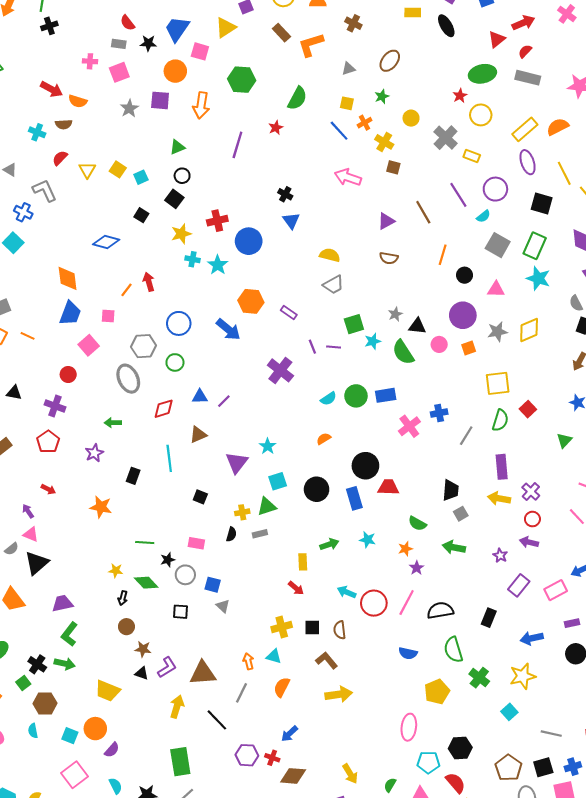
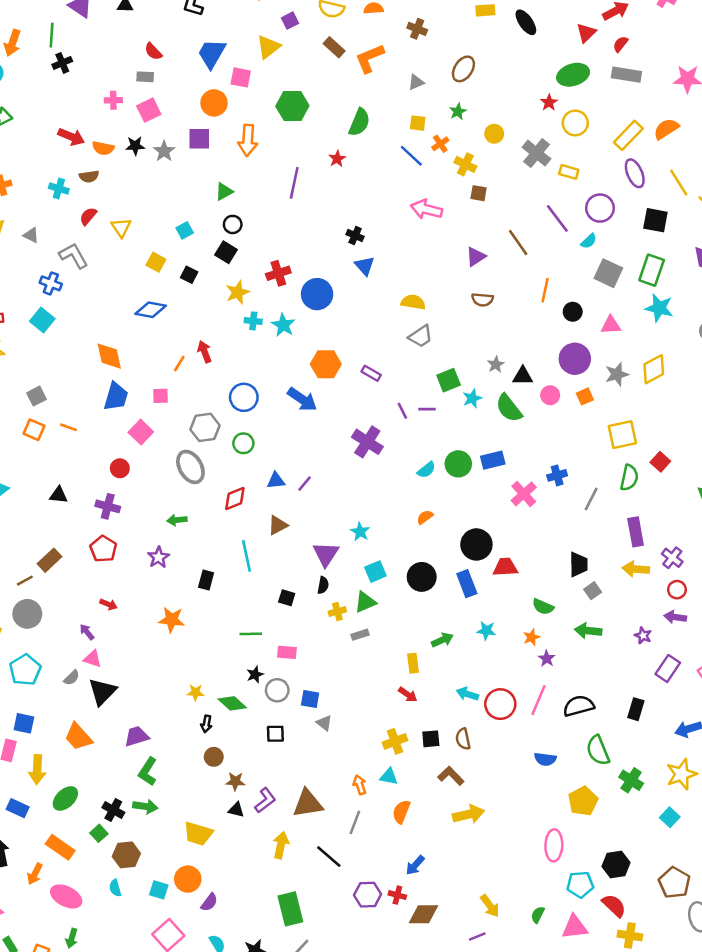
black star: (148, 43) -> (135, 146), moved
yellow square: (118, 169) -> (156, 262), moved
black semicircle: (231, 534) -> (323, 585), moved
green line: (145, 542) -> (251, 634), moved

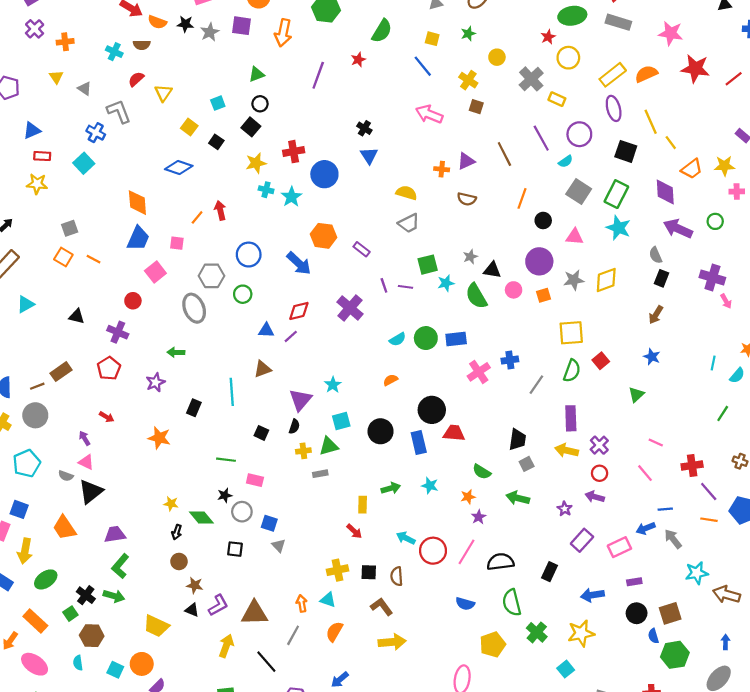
orange cross: (440, 144) -> (442, 169), moved, turned 32
red diamond: (235, 498) -> (299, 311), moved
gray semicircle: (72, 678) -> (66, 476), turned 56

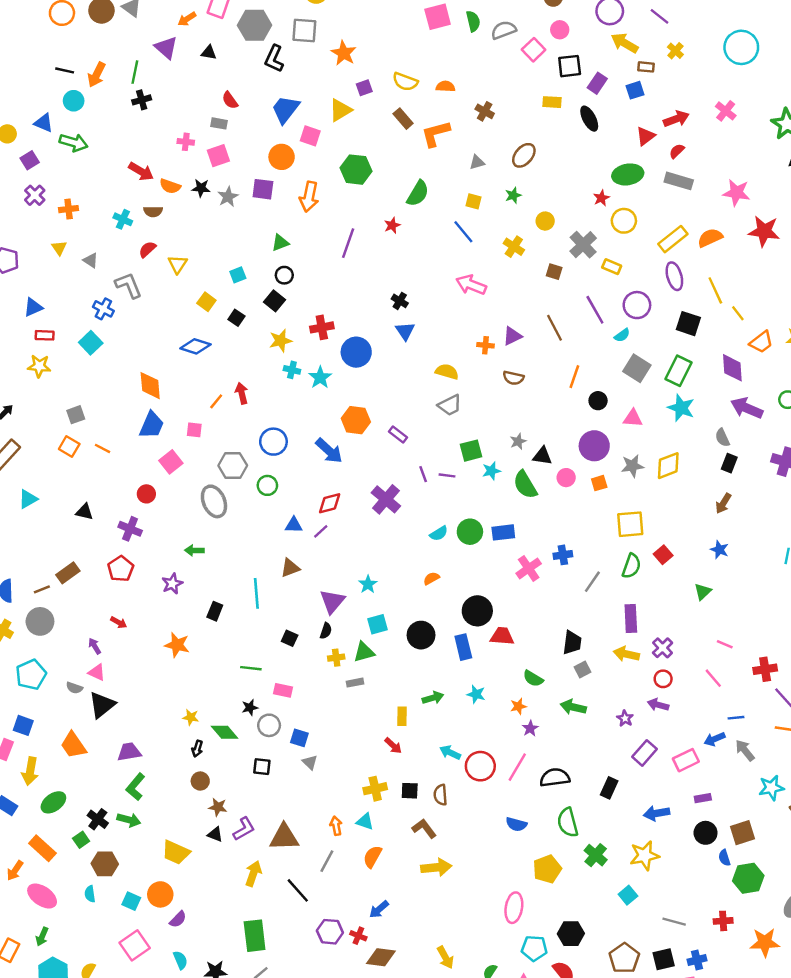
brown square: (476, 107) -> (554, 272), moved

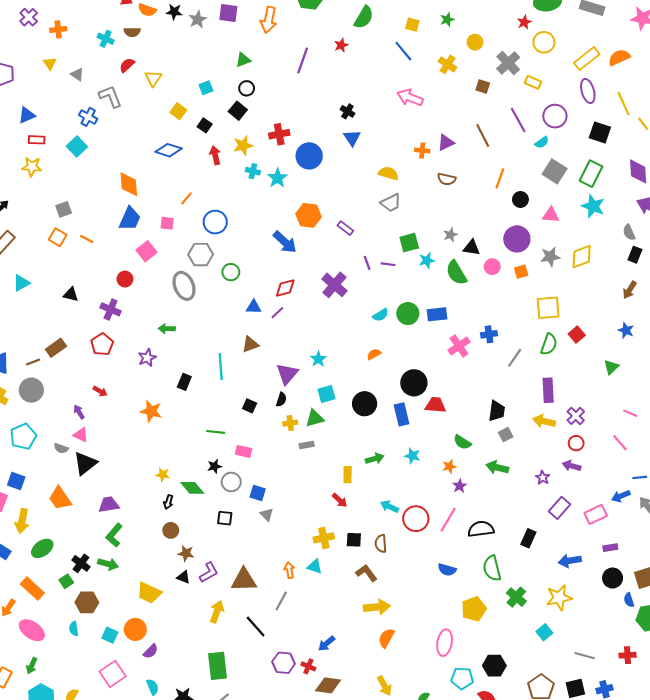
red arrow: (242, 393) -> (215, 155), moved
blue circle: (273, 442) -> (215, 222), moved
orange semicircle: (372, 857) -> (386, 638), moved

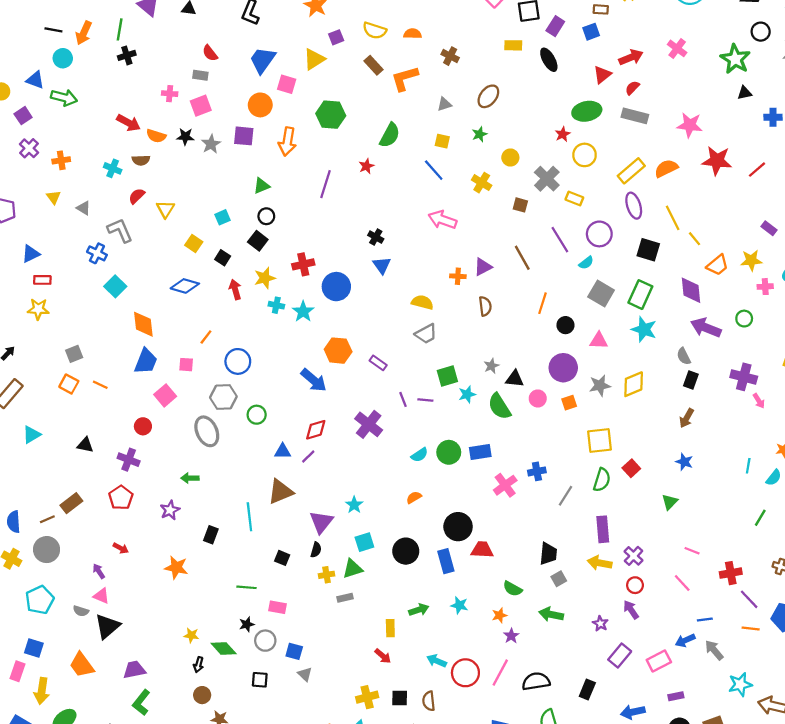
cyan square: (77, 147) -> (115, 286), moved
brown semicircle: (447, 179) -> (485, 306), turned -108
brown triangle: (250, 344) -> (280, 492), size x1.4
purple arrow: (572, 466) -> (631, 610), turned 42

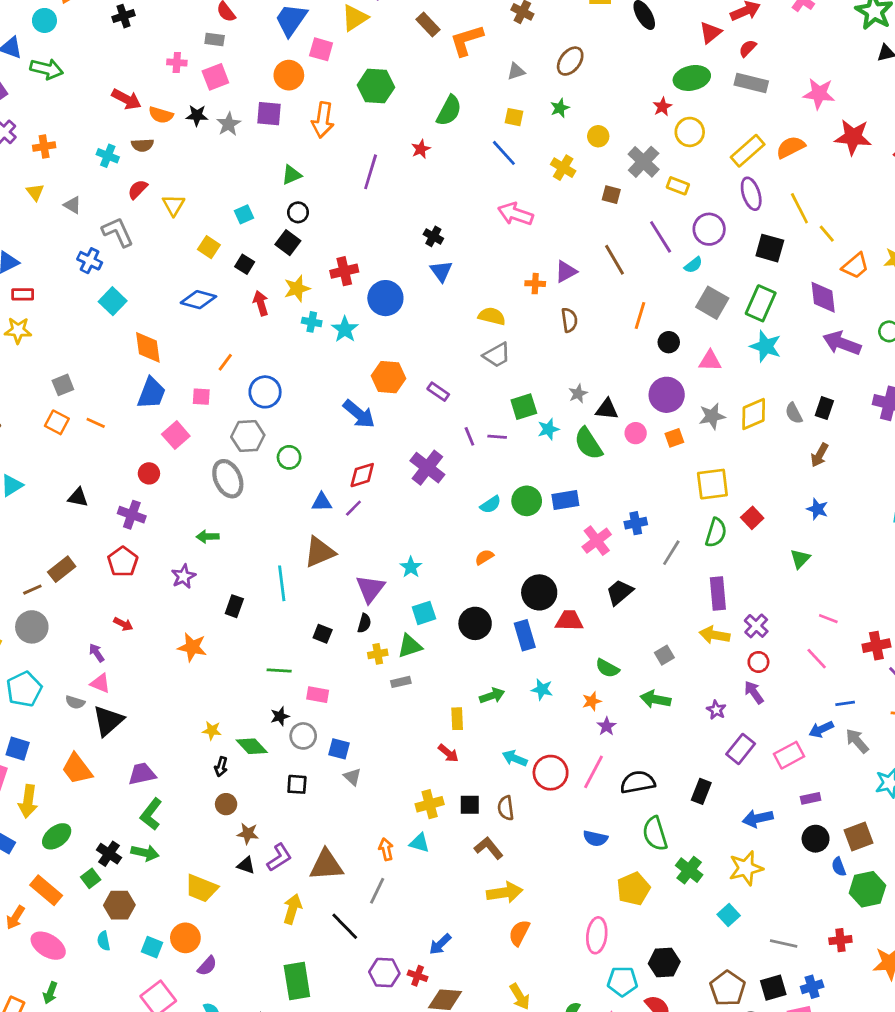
gray semicircle: (684, 356) -> (794, 413), moved
black trapezoid: (548, 554) -> (620, 592), moved, turned -135

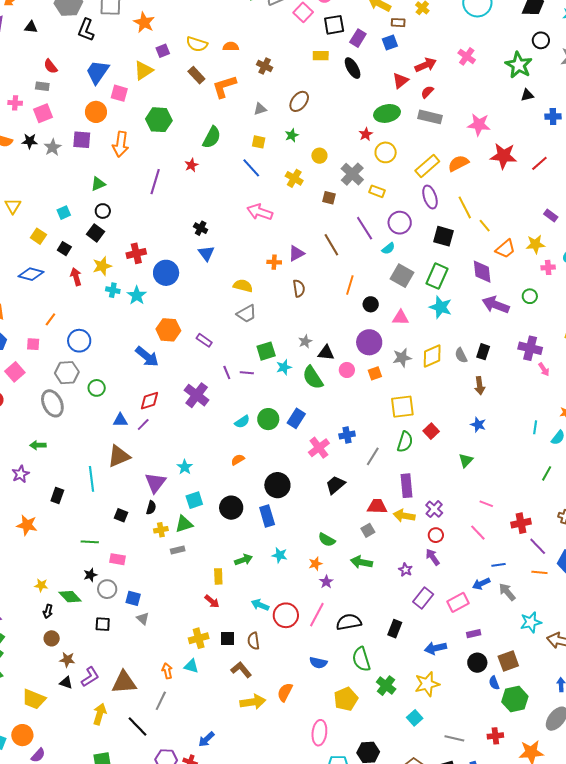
brown arrow: (820, 455) -> (480, 386), turned -36
blue rectangle: (565, 500) -> (296, 418), turned -48
red trapezoid: (569, 621) -> (377, 506), moved
orange semicircle: (519, 933) -> (285, 692), moved

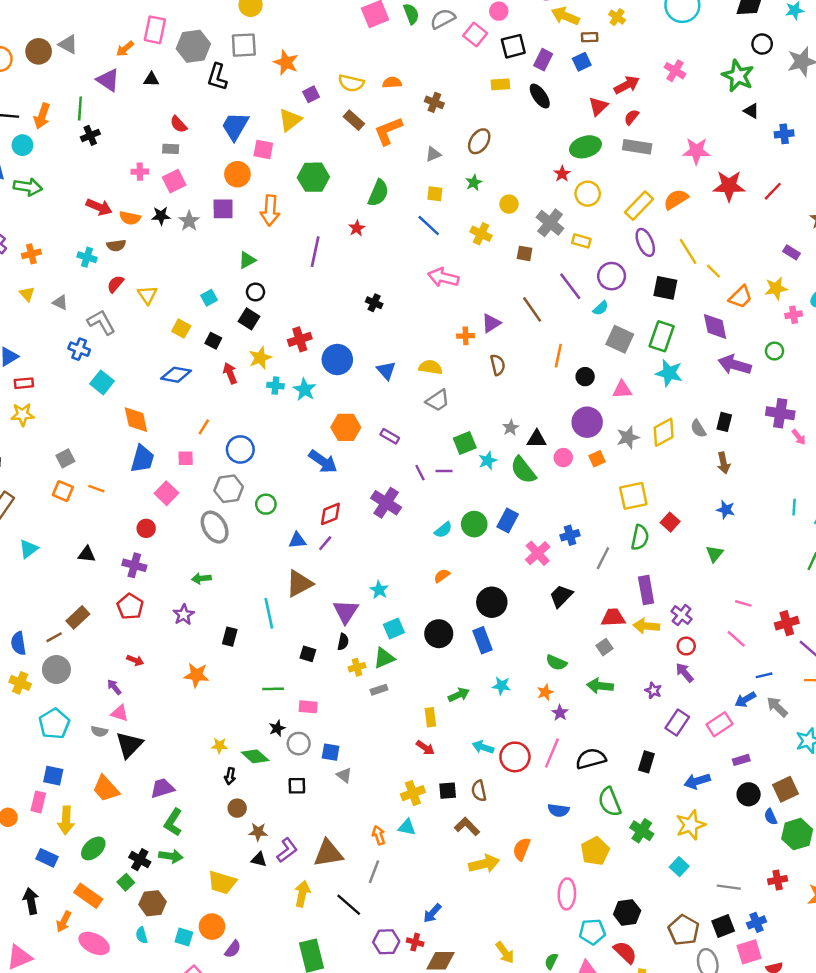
black triangle: (527, 95) -> (751, 111), turned 48
blue triangle: (206, 253) -> (386, 370), moved

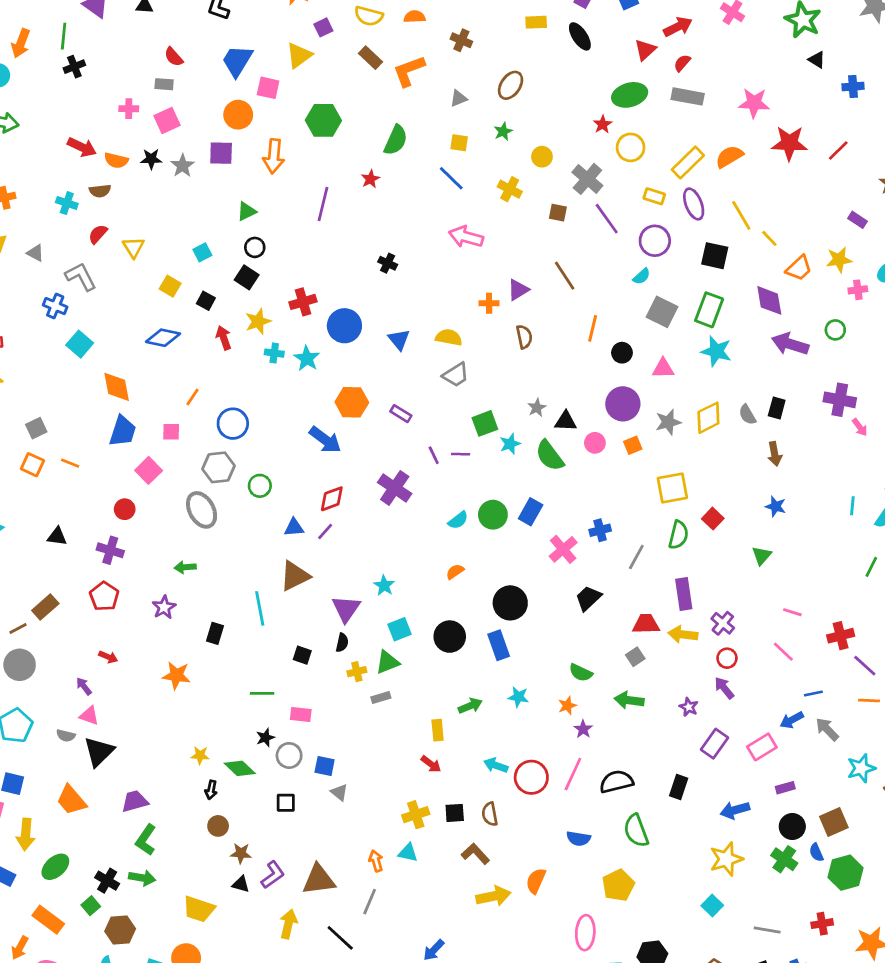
yellow rectangle: (581, 241) -> (654, 196), moved
purple line: (570, 286) -> (607, 219), moved
green cross: (642, 831) -> (784, 859), moved

